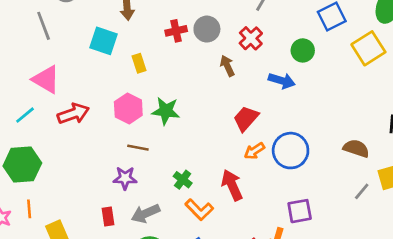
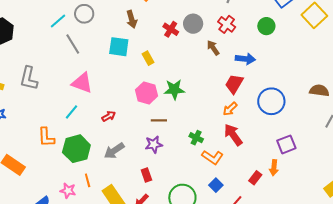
red cross: (176, 31) -> (171, 29), turned -35
blue arrow: (282, 81) -> (245, 59), moved
red arrow: (73, 114) -> (109, 116), moved, size x0.6
orange arrow: (254, 151) -> (230, 109), moved
gray arrow: (146, 213) -> (114, 151), moved

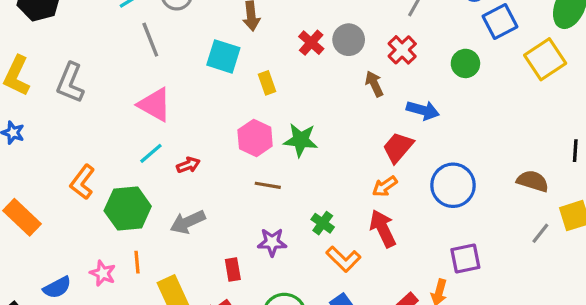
cyan line: (72, 112) -> (151, 153), moved
orange L-shape: (46, 137) -> (82, 182), turned 30
purple star: (154, 144) -> (272, 242), moved

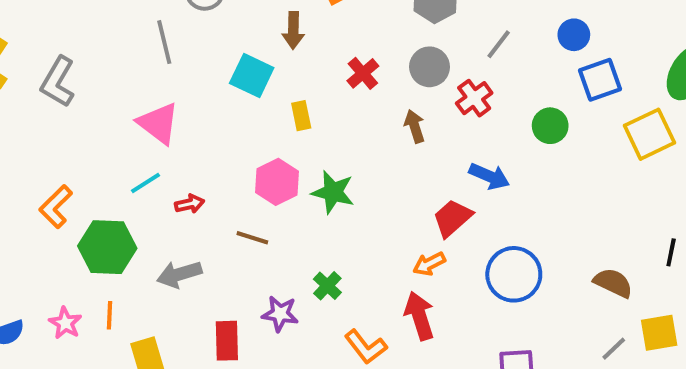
gray circle: (349, 40) -> (430, 67), moved
brown arrow: (374, 84) -> (415, 126), moved
brown line: (268, 185) -> (252, 238), moved
green cross: (323, 223) -> (327, 286), moved
red rectangle: (233, 270) -> (227, 341), size x1.4

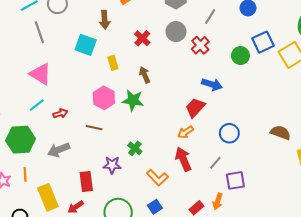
blue square: (600, 80) -> (263, 42), moved
brown arrow: (415, 126) -> (145, 75), moved
blue circle: (514, 274) -> (229, 133), size x0.7
gray line: (614, 349) -> (215, 163), moved

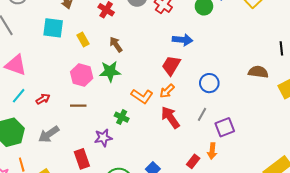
orange L-shape: (157, 178) -> (142, 96), moved

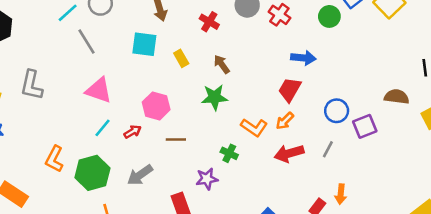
pink hexagon: (82, 75) -> (156, 106), moved
red arrow: (170, 117) -> (289, 153), turned -70
purple square: (225, 127) -> (365, 126), moved

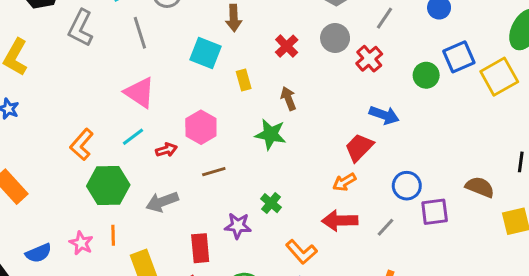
gray L-shape: (32, 85) -> (81, 28), moved
orange L-shape: (254, 127) -> (301, 252), moved
brown line: (176, 140) -> (214, 172), turned -30
orange L-shape: (54, 159) -> (82, 145), moved

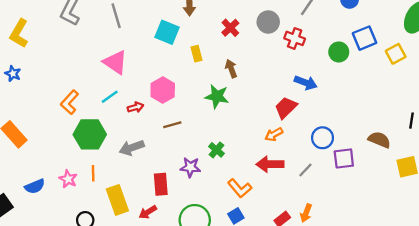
red cross: (369, 59) -> (295, 38), turned -30
yellow square: (499, 77) -> (396, 54), size x0.7

